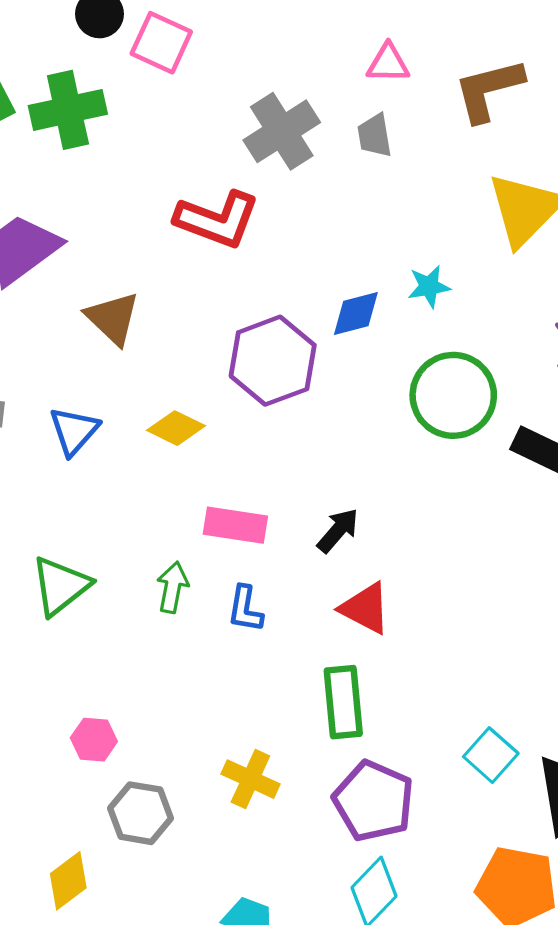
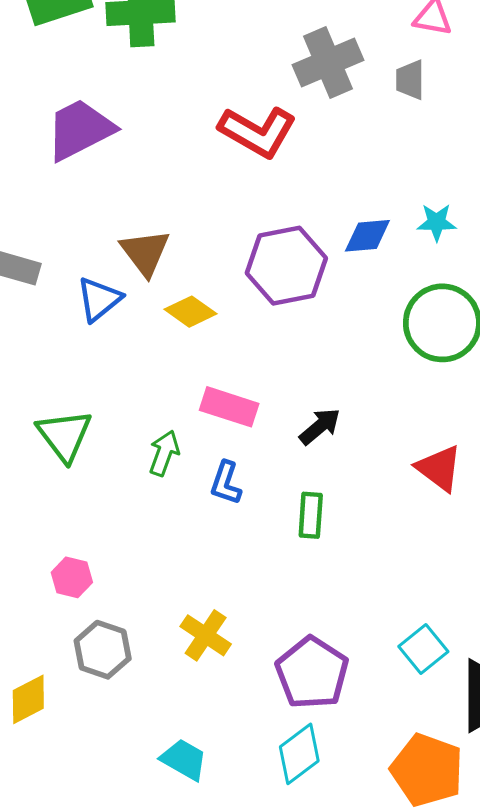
brown triangle: (113, 318) -> (145, 252), moved
green triangle: (60, 586) -> (64, 435), turned -38
red triangle: (365, 608) -> (439, 468), moved
green rectangle: (343, 702) -> (311, 515), moved, size x0.7

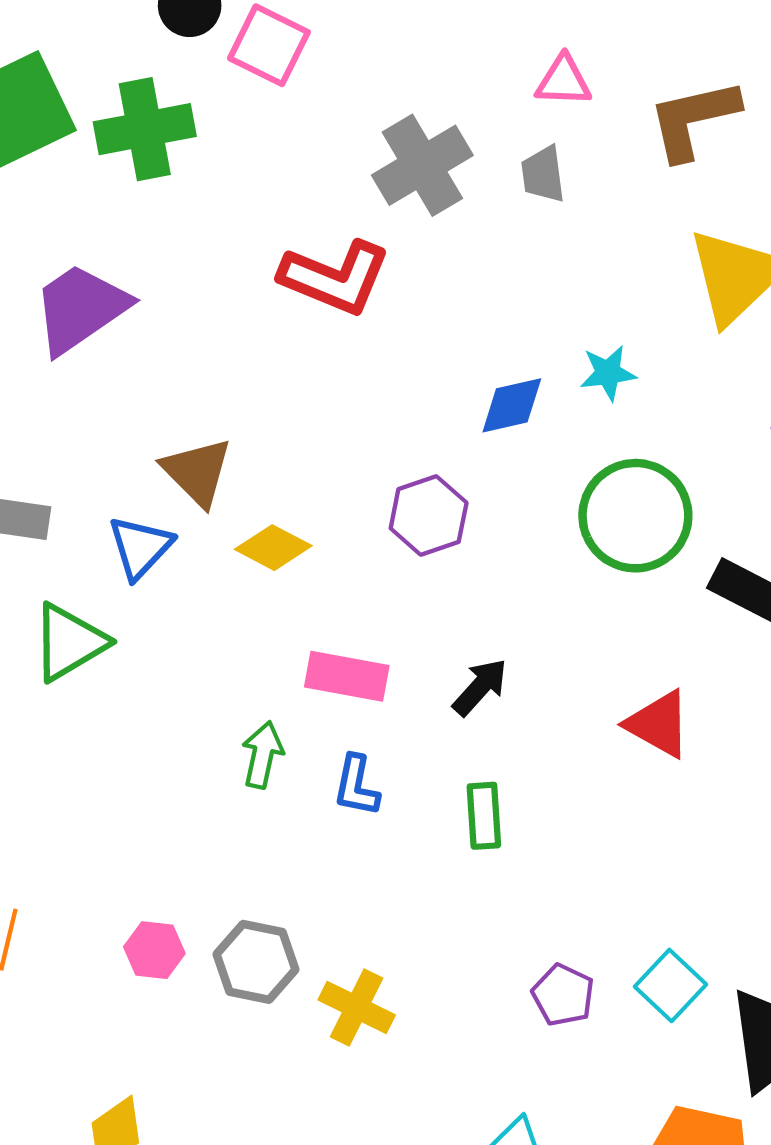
purple hexagon: (286, 266) -> (429, 516), moved, size x0.7
green triangle: (64, 435) -> (69, 642), moved, turned 44
gray hexagon: (103, 650) -> (256, 962), moved
purple pentagon: (312, 673) -> (563, 995), moved, size x0.6

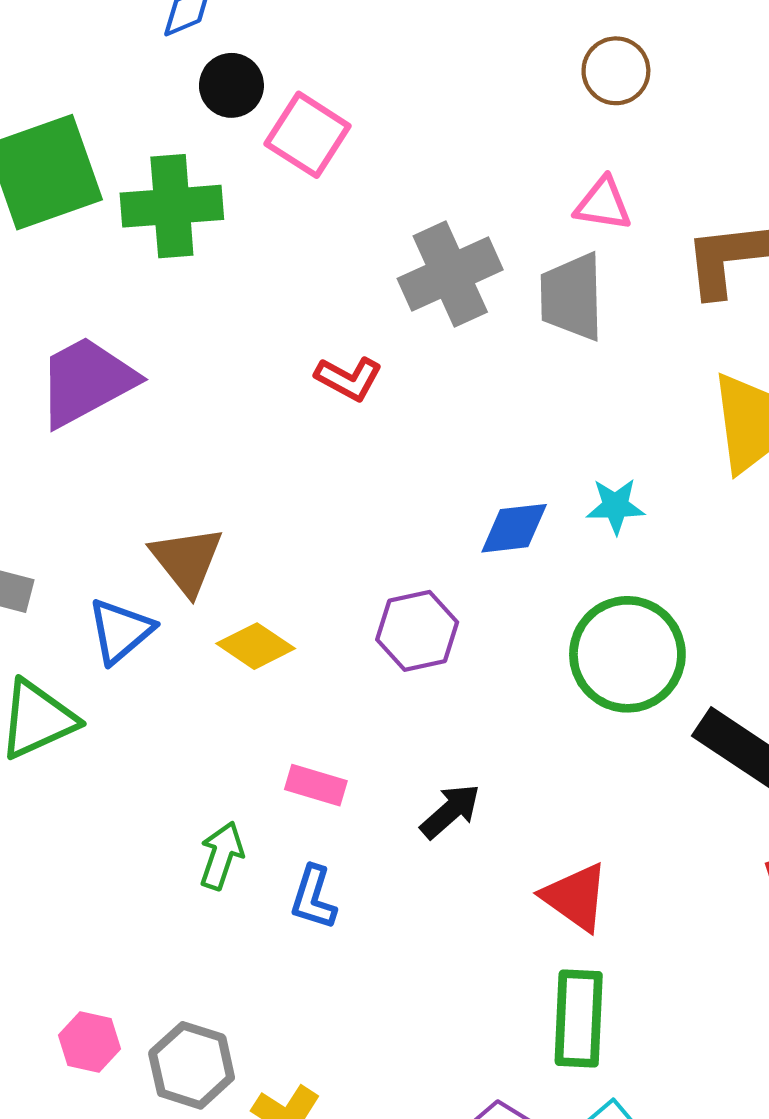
gray trapezoid: (543, 174) -> (572, 297), size x1.5
red L-shape: (335, 278) -> (349, 378), size x0.6
pink rectangle: (347, 676) -> (316, 785), size x0.7
red triangle: (659, 724) -> (575, 897), moved
green rectangle: (484, 816) -> (579, 1019), moved, size x1.4

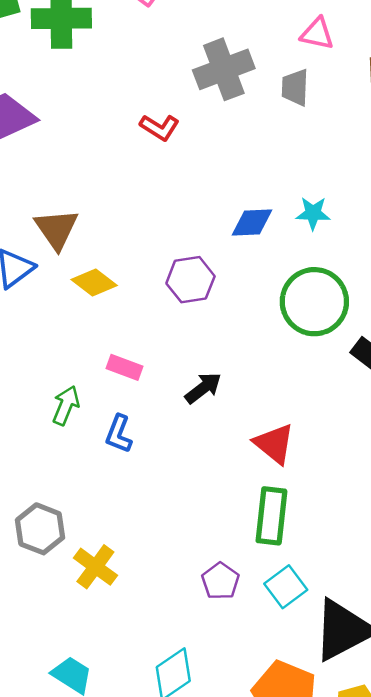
gray trapezoid: (572, 297) -> (295, 87), size x0.7

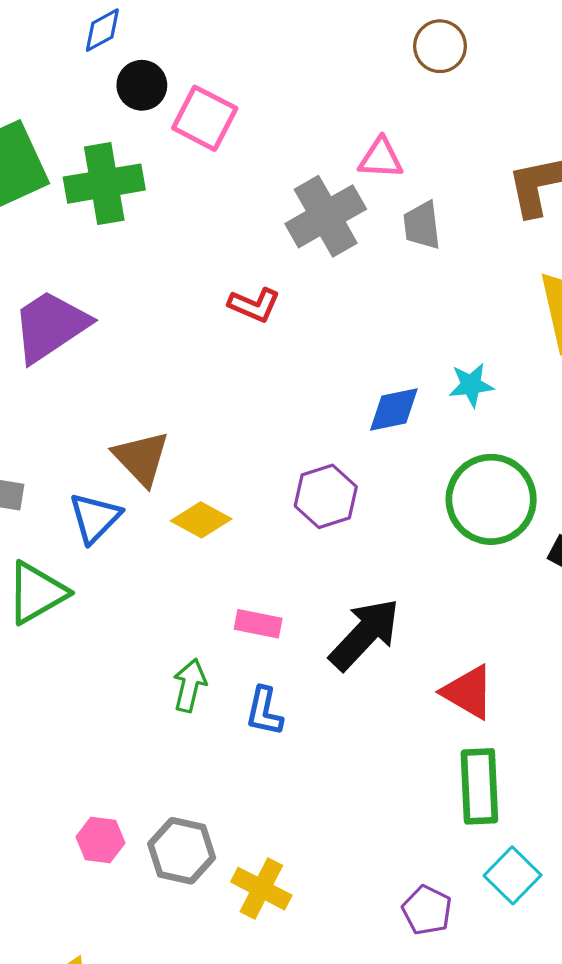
pink triangle: (317, 34) -> (381, 158), moved
black arrow: (203, 388) -> (365, 634), size x1.6
purple pentagon: (220, 581) -> (427, 910), moved

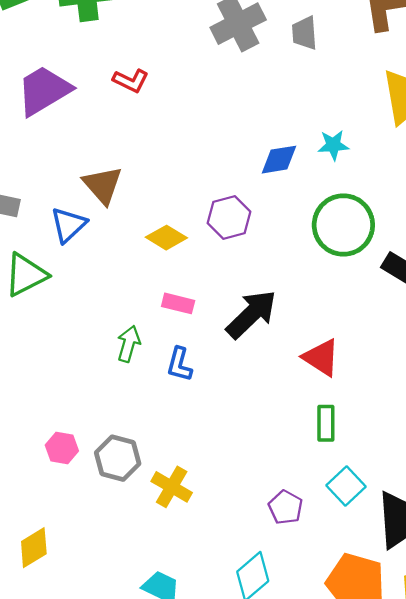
red L-shape: (254, 305) -> (131, 81), moved
yellow diamond: (201, 520) -> (166, 238), moved
green rectangle: (479, 786) -> (326, 423), size x0.7

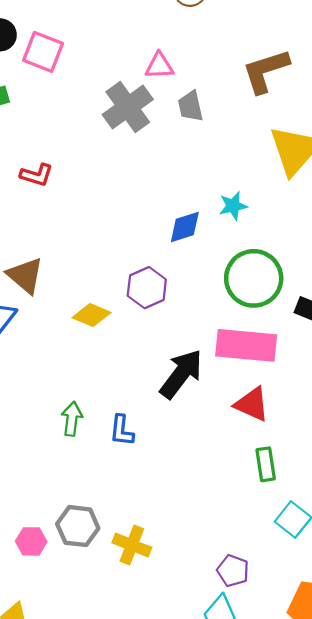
pink rectangle: (178, 303) -> (246, 345), moved, size x2.0
pink hexagon: (62, 448) -> (31, 541), moved
purple pentagon: (286, 507) -> (233, 571), moved

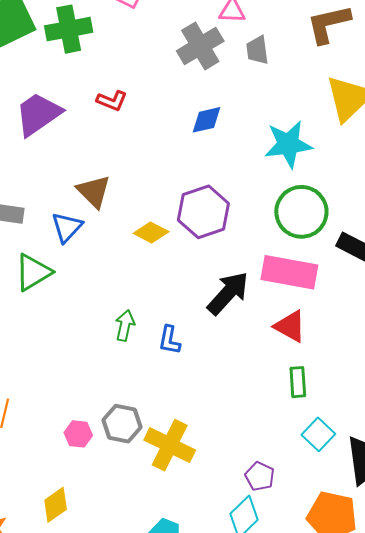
cyan star: (233, 206) -> (288, 144), size x1.8
blue diamond: (185, 227) -> (207, 120), moved
purple hexagon: (147, 288) -> (203, 212), size x1.4
yellow cross: (132, 545) -> (170, 445), size x1.4

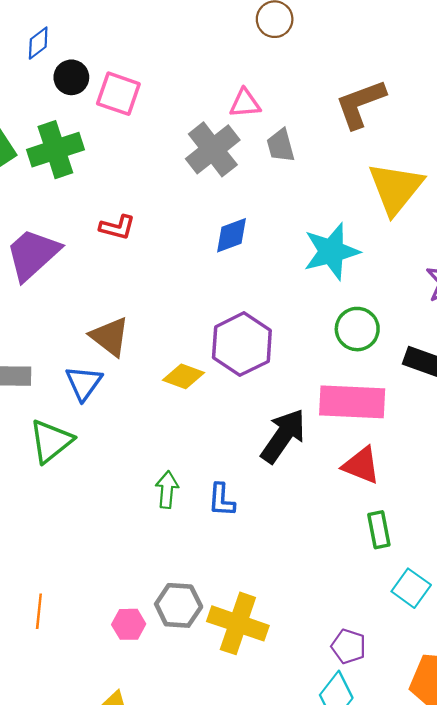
green circle: (301, 212) -> (357, 329), size x0.7

